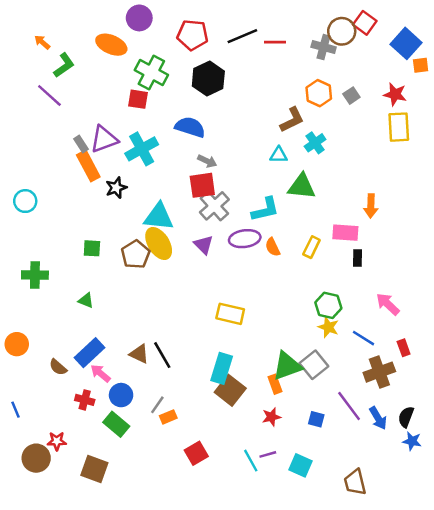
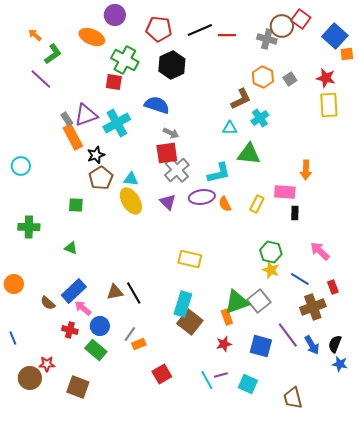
cyan triangle: (159, 217) -> (131, 179), size x0.6
brown pentagon: (136, 254) -> (101, 178), moved
brown triangle: (139, 354) -> (115, 292), turned -36
blue square: (316, 419) -> (261, 346), size x1.6

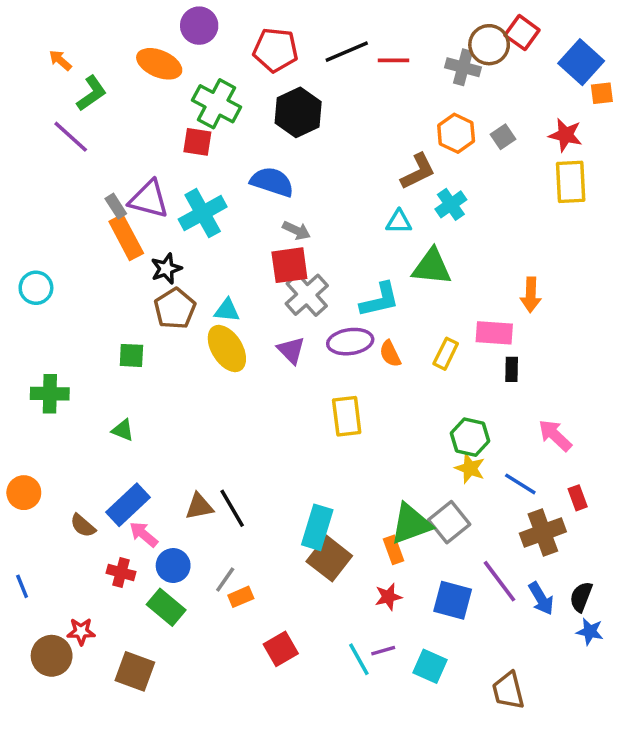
purple triangle: (86, 115) -> (149, 199), turned 35
yellow rectangle: (190, 259) -> (347, 416), moved, turned 70

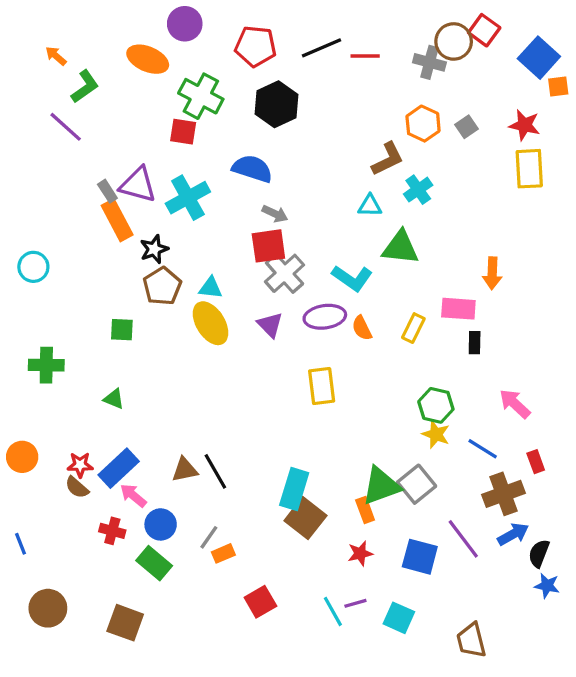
cyan L-shape: (380, 300) -> (352, 278), turned 48
blue arrow: (541, 599) -> (513, 534), moved, turned -88
red star: (81, 631) -> (80, 465), moved

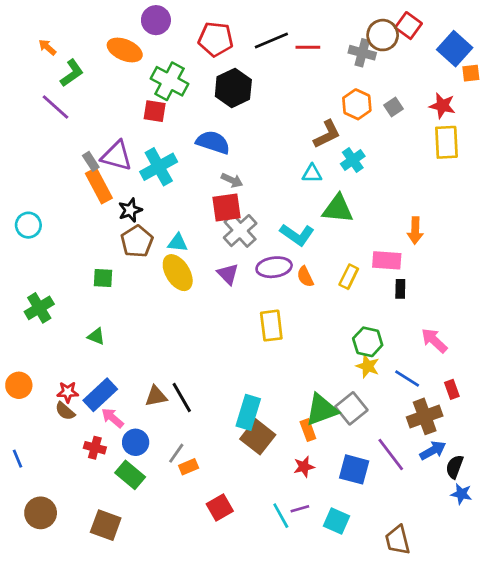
green cross: (46, 365) -> (39, 308), turned -32

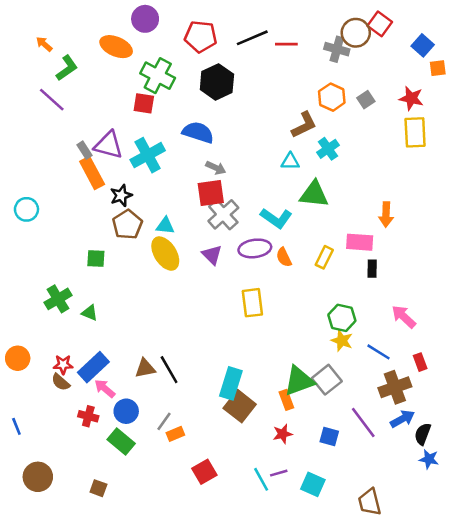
blue square: (455, 49) -> (423, 45), size x0.7
green cross: (39, 308) -> (58, 299), moved
blue square: (354, 469) -> (329, 436), size x0.7
brown square: (106, 525) -> (98, 488), size x0.6

